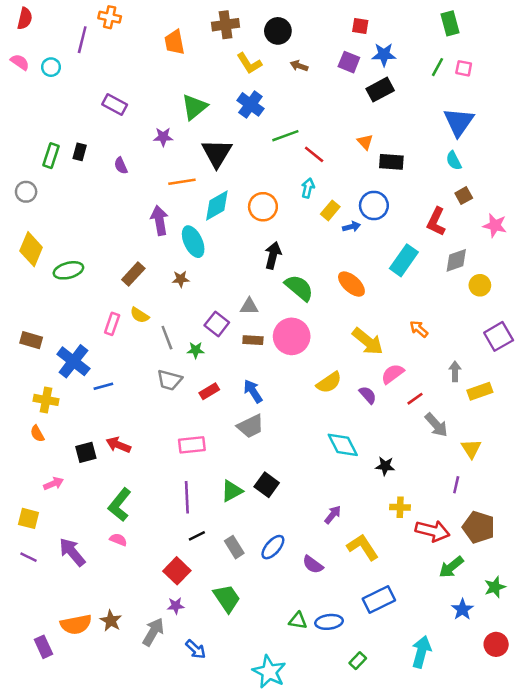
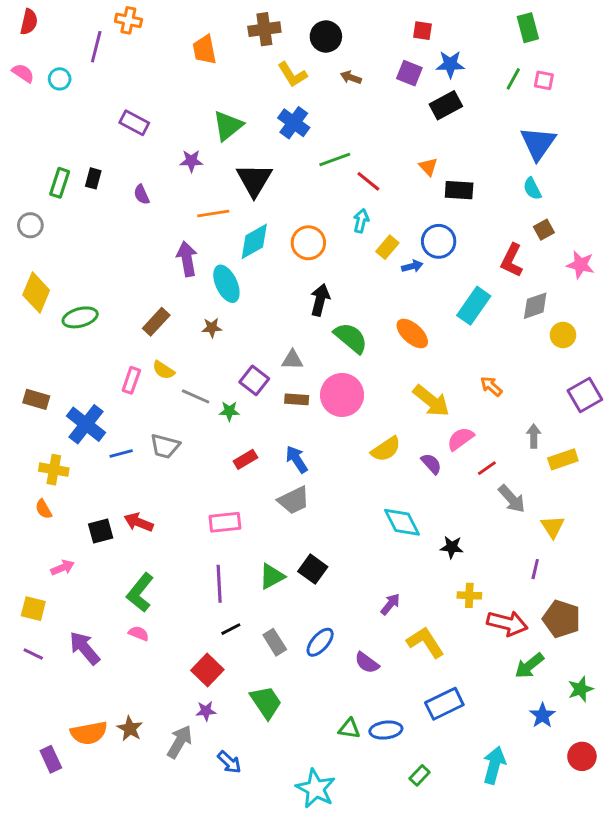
gray line: (167, 338) -> (196, 396), turned -45
gray trapezoid: (169, 380) -> (165, 446), moved

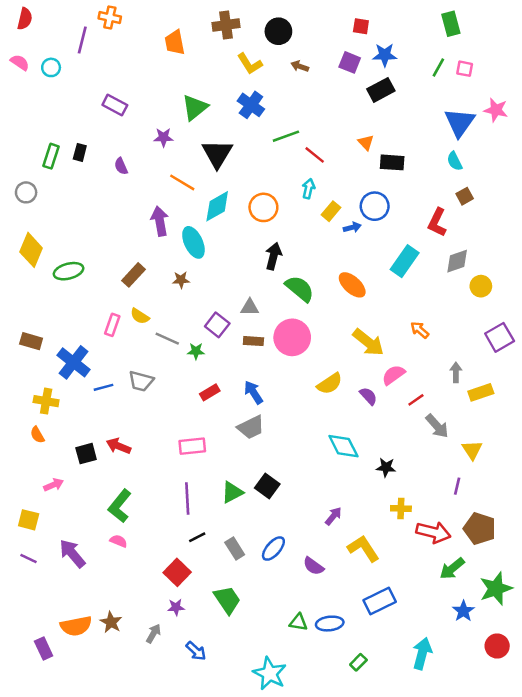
orange line: (213, 214) -> (182, 182), turned 40
pink star: (581, 265) -> (496, 110), moved
green star: (581, 689) -> (496, 589), size x1.5
gray arrow: (180, 742) -> (153, 633), size x0.7

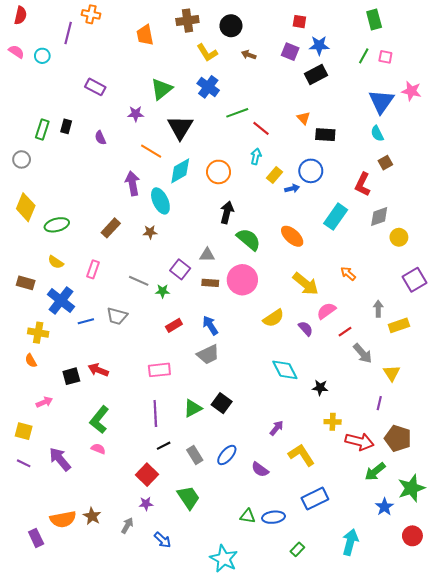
yellow semicircle: (140, 316) -> (56, 262), moved

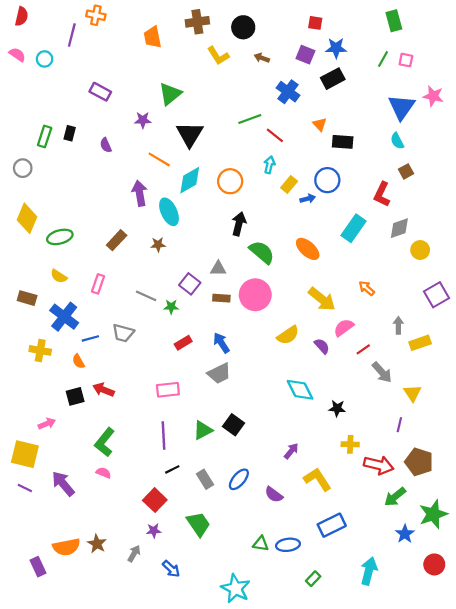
blue cross: (208, 87) -> (288, 92), moved
orange semicircle: (31, 361) -> (78, 361), moved
yellow square: (24, 431) -> (25, 454), size x1.5

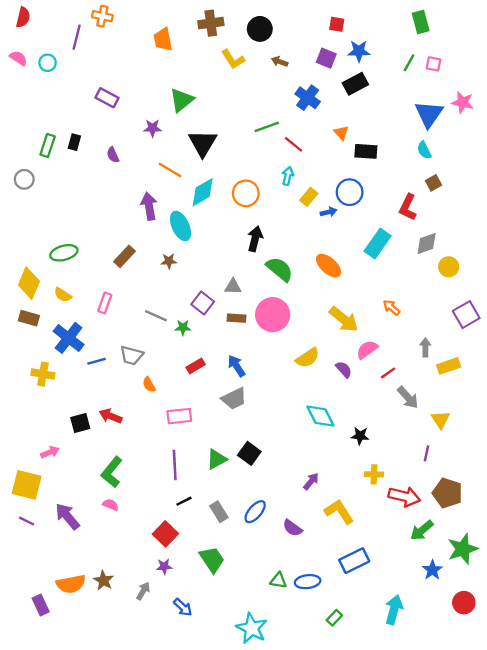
yellow diamond: (27, 218) -> (29, 283), moved
orange semicircle: (78, 361) -> (149, 385), moved

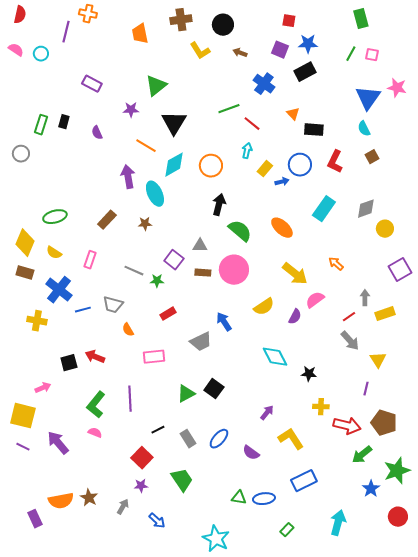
red L-shape: (408, 207) -> (335, 162), moved
blue arrow: (236, 366) -> (224, 322), moved
purple semicircle: (344, 369) -> (295, 317), turned 70
red line: (388, 373) -> (349, 317), moved
purple line: (175, 465) -> (130, 399), moved

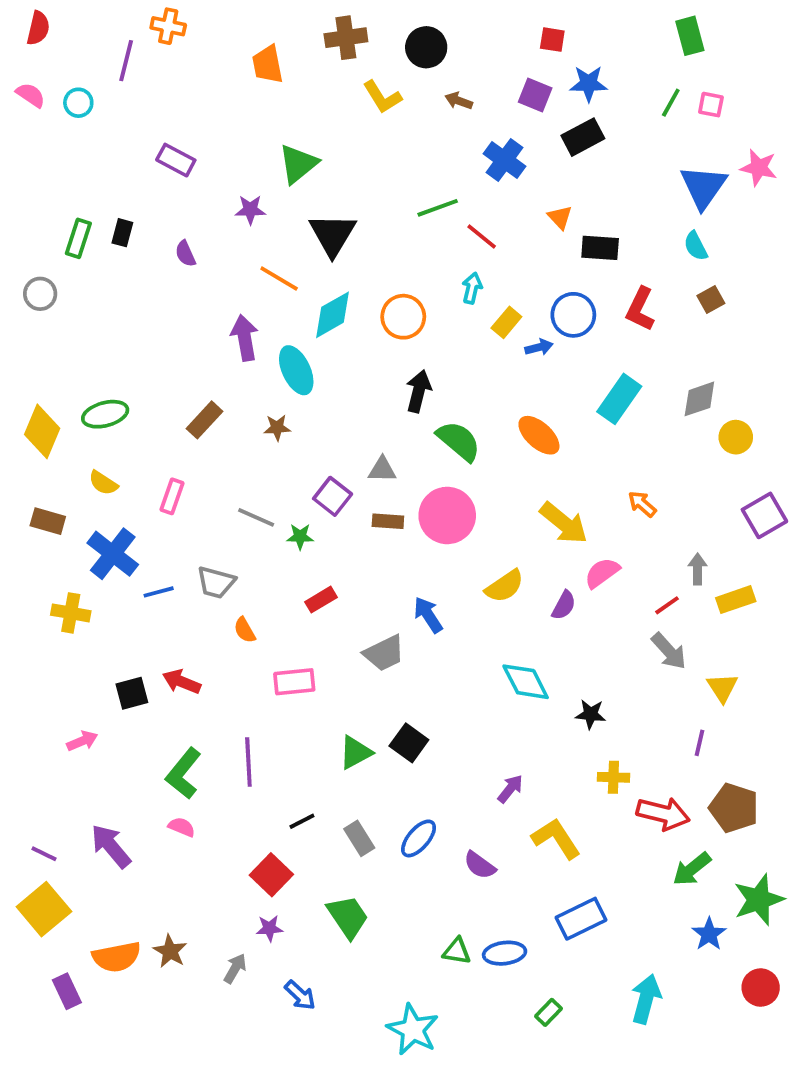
yellow diamond: (25, 243) -> (42, 431), moved
yellow square: (23, 416) -> (44, 909), moved, turned 36

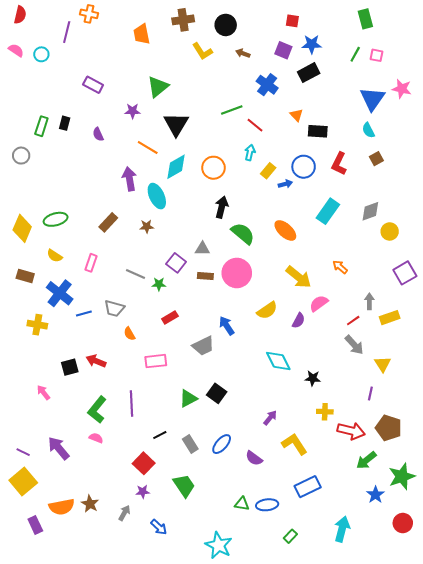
pink arrow: (82, 741) -> (43, 392), turned -105

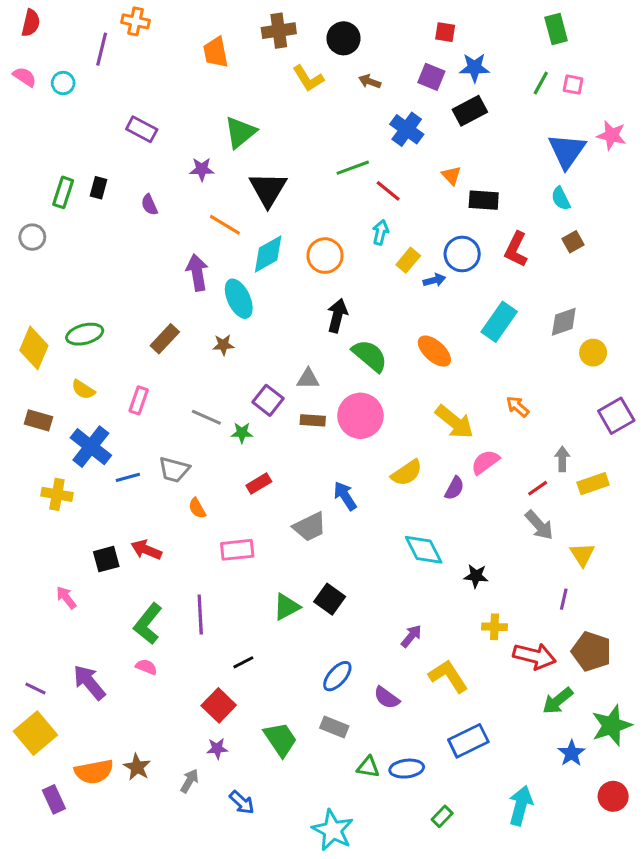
gray rectangle: (190, 444) -> (334, 727), moved, turned -36

